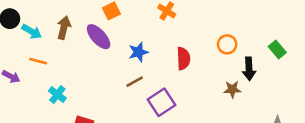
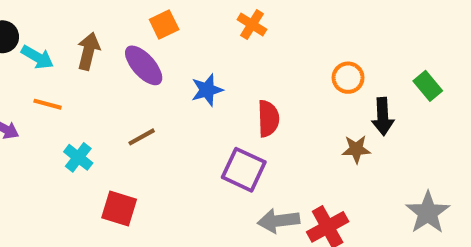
red semicircle: (183, 59) -> (268, 119), moved
brown line: (135, 82) -> (142, 137), moved
purple square: (162, 102) -> (244, 170), turned -32

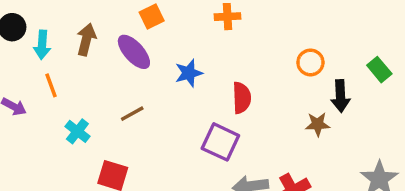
orange cross: (252, 25) -> (228, 17), turned -35
cyan arrow: (37, 57) -> (42, 45), turned 64
orange line: (48, 104) -> (51, 85), turned 55

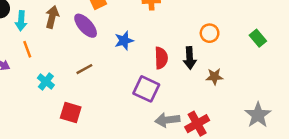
black arrow: (340, 96) -> (190, 58), moved

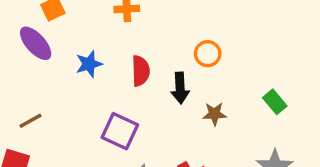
green rectangle: (258, 38) -> (275, 102), moved
red semicircle: (161, 58) -> (141, 71), moved
brown line: (84, 69) -> (30, 121), moved

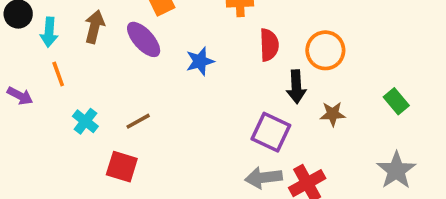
orange circle: (208, 54) -> (325, 50), size x1.4
red semicircle: (141, 71) -> (269, 45), moved
purple square: (120, 131) -> (271, 132), moved

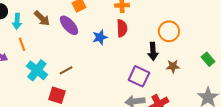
brown arrow: (95, 27) -> (42, 18), turned 120
red semicircle: (269, 45) -> (122, 28), moved
cyan cross: (85, 121) -> (37, 70), size x1.5

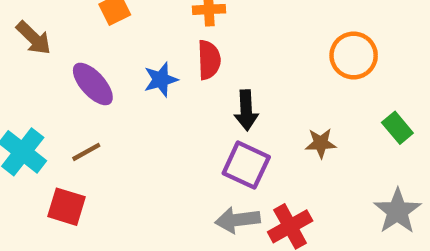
purple ellipse: (69, 25) -> (93, 84), moved
orange circle: (169, 31) -> (354, 55), moved
black arrow: (153, 51) -> (246, 110), moved

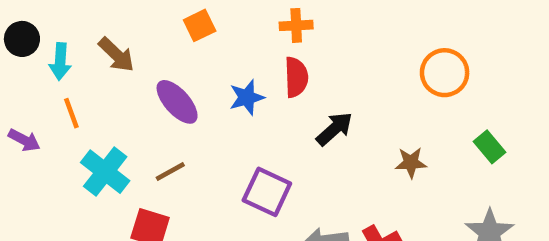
black arrow: (246, 110) -> (334, 129), turned -129
purple square: (246, 165) -> (267, 192), moved

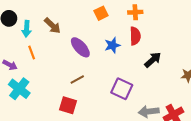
orange square: (200, 25) -> (101, 13), moved
cyan cross: (105, 172) -> (19, 89), moved

